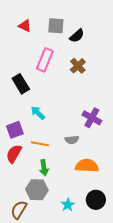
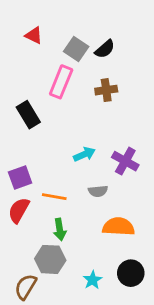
gray square: (56, 26) -> (76, 49), moved, turned 30
brown cross: (78, 66) -> (106, 90), turned 35
cyan arrow: (38, 113) -> (84, 154), moved, turned 112

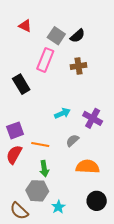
gray semicircle: (98, 191) -> (72, 140), turned 144
cyan star: (93, 280) -> (58, 207), moved
brown semicircle: (26, 287) -> (19, 211), turned -78

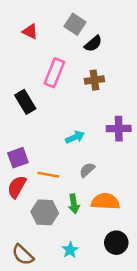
gray square: (56, 36) -> (75, 24), moved
purple cross: (93, 118) -> (119, 129), moved, turned -30
green arrow: (44, 169) -> (74, 204), moved
gray hexagon: (37, 191) -> (45, 212), moved

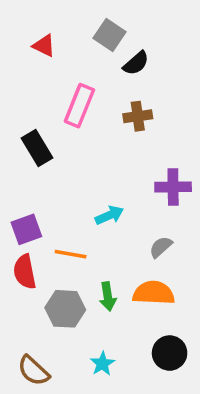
cyan arrow: (75, 137) -> (109, 215), moved
gray semicircle: (87, 170) -> (161, 247), moved
red semicircle: (17, 187) -> (25, 272), turned -40

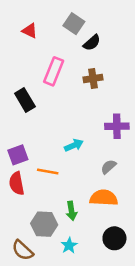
green arrow: (108, 296) -> (72, 211), moved
gray hexagon: (65, 309) -> (44, 224), moved

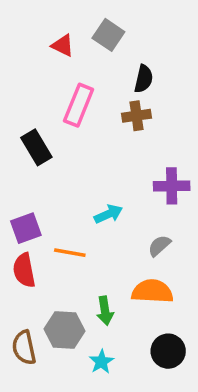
red triangle: (30, 31) -> (63, 45), moved
black semicircle: (92, 43) -> (144, 79), moved, turned -36
brown semicircle: (23, 250) -> (24, 348), moved, turned 35

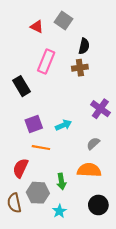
purple cross: (172, 186) -> (100, 109), turned 36
purple square: (26, 228) -> (34, 124), moved
red semicircle: (24, 270) -> (20, 168), moved, turned 36

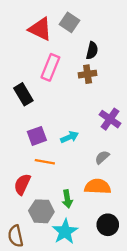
red triangle: (37, 27) -> (40, 29), size x1.6
brown semicircle: (14, 203) -> (16, 236), moved
cyan star: (59, 211) -> (65, 232), size x1.6

